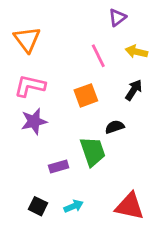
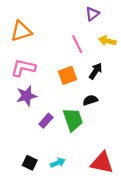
orange triangle: (27, 39) -> (21, 31), turned 50
black arrow: (134, 90) -> (96, 71), moved
purple rectangle: (59, 167) -> (46, 121), moved, turned -32

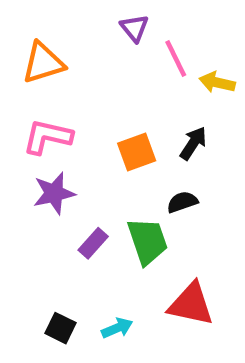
purple triangle: (92, 14) -> (134, 28), moved, turned -32
pink line: (77, 44) -> (176, 59), moved
red triangle: (102, 163) -> (191, 304), moved

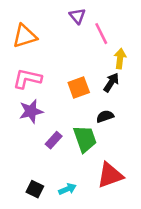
yellow arrow: (217, 82) -> (120, 59), moved, turned 84
red triangle: (191, 304) -> (110, 175), turned -32

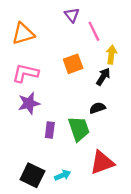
orange square: (79, 87) -> (73, 64), moved
purple rectangle: (54, 140) -> (50, 130), turned -35
black square: (35, 189) -> (32, 175), size x1.5

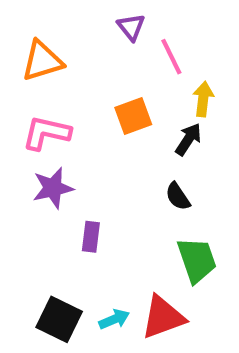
black semicircle: (97, 108) -> (178, 196), turned -105
green trapezoid: (79, 129) -> (197, 260), moved
red triangle: (102, 162) -> (163, 317), moved

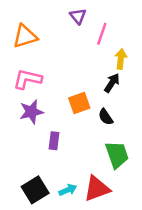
pink line: (171, 57) -> (102, 34), turned 45
orange square: (133, 116) -> (79, 103), moved
black square: (59, 319) -> (35, 190), turned 32

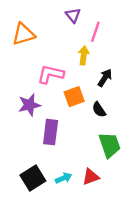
yellow arrow: (121, 59) -> (84, 55), moved
pink L-shape: (28, 79) -> (51, 74), moved
purple rectangle: (54, 141) -> (51, 132), size x1.5
red triangle: (97, 189) -> (91, 177), size x0.7

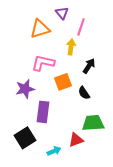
orange triangle: (23, 34) -> (40, 29), moved
green trapezoid: (110, 145) -> (93, 123), turned -75
red triangle: (91, 177) -> (76, 140), moved
black square: (33, 178) -> (25, 138), moved

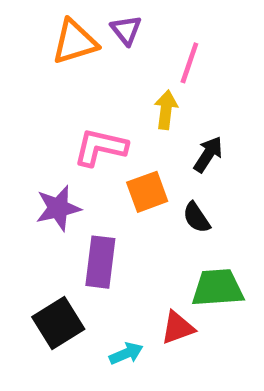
purple triangle: (62, 13) -> (126, 30), moved
orange triangle: (40, 29) -> (75, 42), moved

